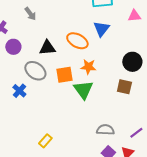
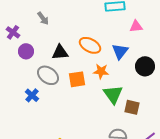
pink triangle: (134, 16) -> (136, 26), moved
blue triangle: (101, 29) -> (120, 51), moved
brown square: (124, 87) -> (132, 107), moved
green triangle: (83, 90) -> (113, 94), moved

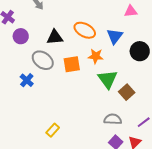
brown square: (132, 107) -> (127, 92), turned 35

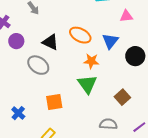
black triangle: (55, 37) -> (50, 42), turned 30
orange square: (72, 64) -> (54, 102), moved
green triangle: (108, 79) -> (87, 84), moved
blue cross: (27, 80) -> (18, 113), moved

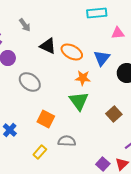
black triangle: (50, 42) -> (48, 46), moved
orange square: (54, 102) -> (46, 119), turned 36
gray semicircle: (108, 124) -> (67, 141), moved

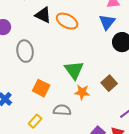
blue triangle: (102, 58) -> (107, 22), moved
orange star: (83, 78) -> (82, 92), moved
gray ellipse: (30, 82) -> (25, 51), turned 45

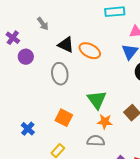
gray ellipse: (25, 51) -> (60, 74), moved
gray semicircle: (62, 110) -> (96, 141), moved

